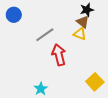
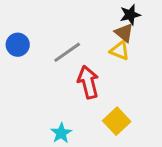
blue circle: (14, 15) -> (18, 45), moved
yellow square: (95, 82) -> (117, 121), moved

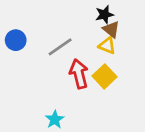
black star: (130, 15) -> (104, 15), moved
yellow square: (117, 121) -> (104, 76), moved

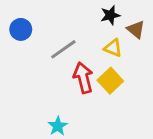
brown triangle: (111, 29) -> (136, 29), moved
blue circle: (16, 40) -> (21, 29), moved

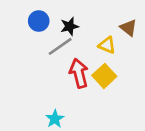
black star: (110, 15) -> (70, 26), moved
blue circle: (21, 29) -> (39, 21), moved

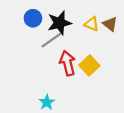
black star: (70, 26) -> (59, 23), size x1.5
yellow triangle: (107, 45) -> (92, 24), moved

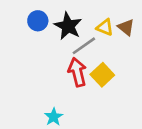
black star: (59, 23) -> (68, 26), turned -30
gray line: (51, 40) -> (84, 46), moved

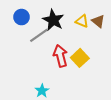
blue circle: (38, 21) -> (21, 17), moved
gray line: (84, 46) -> (39, 35), moved

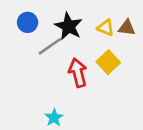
brown triangle: (98, 21) -> (127, 28), turned -32
yellow square: (80, 58) -> (108, 62), moved

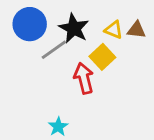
blue circle: (28, 22) -> (30, 24), size x1.5
yellow square: (108, 62) -> (102, 57), moved

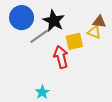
yellow triangle: (114, 30) -> (94, 32), moved
yellow square: (102, 57) -> (74, 41), turned 30

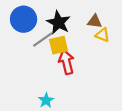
brown triangle: (99, 22) -> (95, 21), moved
yellow square: (74, 41) -> (58, 45), moved

